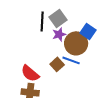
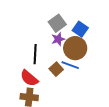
black line: (42, 21) -> (35, 54), moved
blue square: (88, 31) -> (80, 29), moved

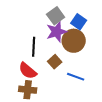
purple star: (58, 39) -> (57, 32), size x1.5
blue line: (70, 65) -> (76, 77), moved

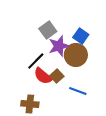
gray square: (56, 16) -> (48, 30), moved
black line: (34, 47) -> (36, 61), turned 42
red semicircle: (28, 71) -> (43, 76), moved

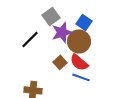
black line: (36, 61) -> (30, 39), moved
red semicircle: (43, 76) -> (79, 62), moved

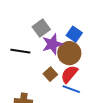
black line: (30, 39) -> (20, 51), turned 54
red semicircle: (79, 62) -> (69, 74), turned 90

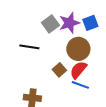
blue square: (74, 34) -> (90, 23), moved, turned 35
purple star: (52, 44) -> (69, 23), moved

